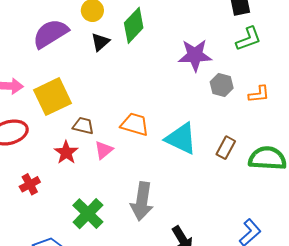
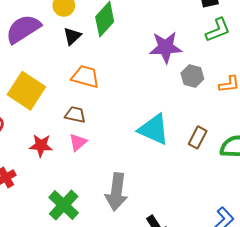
yellow square: (53, 97) -> (26, 91), turned -30
orange trapezoid: (135, 124) -> (85, 77), moved
brown trapezoid: (83, 126) -> (75, 115), moved
red star: (66, 153) -> (41, 146), turned -30

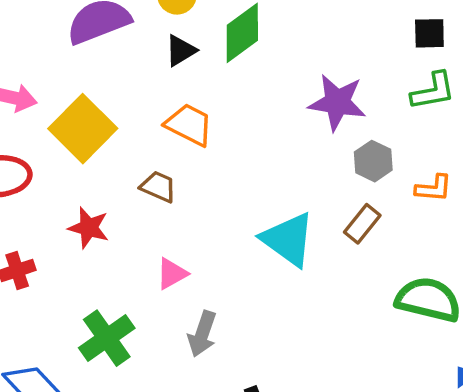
brown rectangle: (198, 137) -> (362, 224), moved
pink triangle: (78, 142) -> (172, 274), moved
gray arrow: (116, 192) -> (202, 334), size x0.7

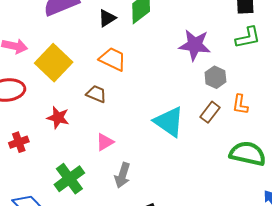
orange L-shape: (434, 188) -> (240, 104), moved, turned 95

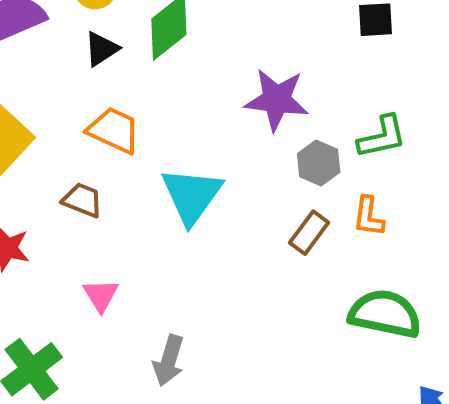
green L-shape: (248, 38) -> (382, 137), moved
cyan triangle: (169, 122) -> (192, 195), moved, turned 32
pink triangle: (105, 142) -> (101, 295), turned -30
gray arrow: (122, 175) -> (169, 361), moved

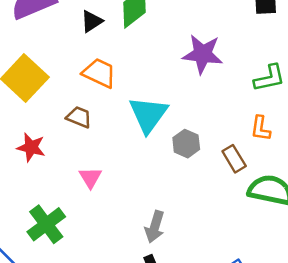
gray hexagon: (319, 163) -> (186, 144), moved
brown rectangle: (309, 233) -> (234, 159), moved, turned -68
gray arrow: (169, 361) -> (155, 227), moved

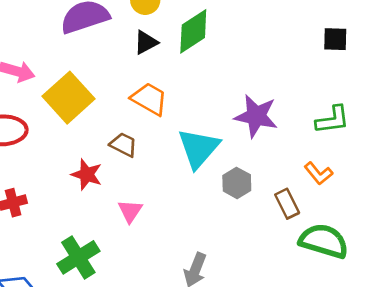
purple star: (203, 54) -> (256, 116), moved
orange L-shape: (261, 128) -> (318, 173), turned -52
red star: (31, 147) -> (87, 174), moved

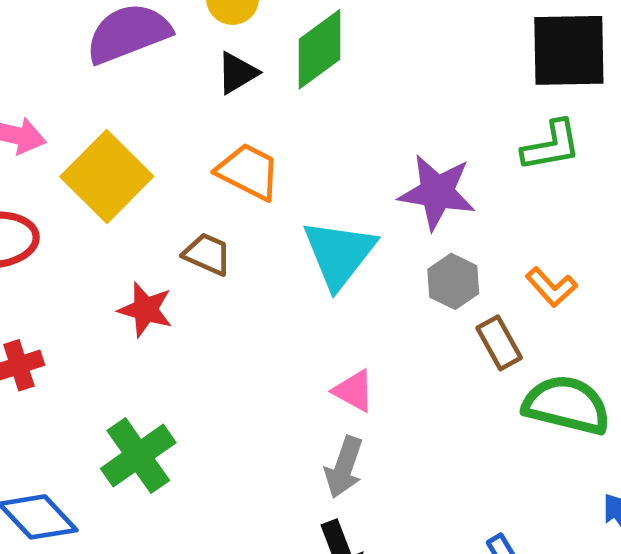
black square: (335, 39) -> (569, 50), size x1.8
green L-shape: (333, 120) -> (551, 146), moved
gray hexagon: (237, 183) -> (453, 281), moved
pink triangle: (130, 211) -> (354, 391), moved, turned -32

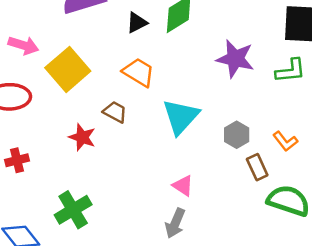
purple star: (437, 192) -> (235, 59), moved

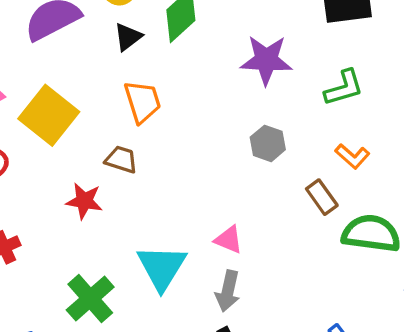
green L-shape: (291, 71) -> (344, 88), moved
orange trapezoid: (139, 72) -> (143, 102), turned 52
cyan triangle: (181, 117) -> (162, 267), moved
gray hexagon: (237, 135) -> (268, 143), moved

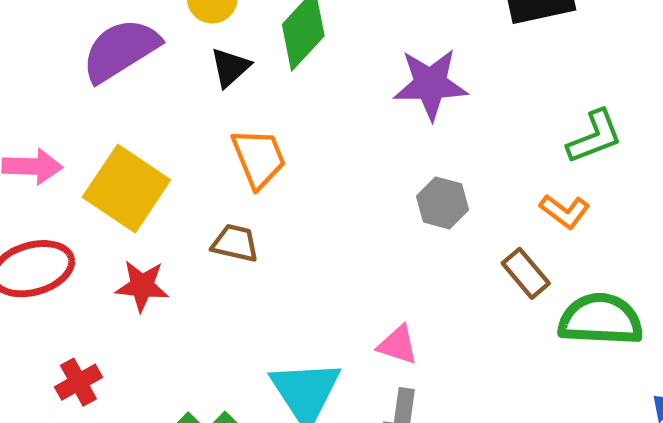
green L-shape: (344, 88) -> (595, 137), moved
red star: (84, 201) -> (142, 286), moved

